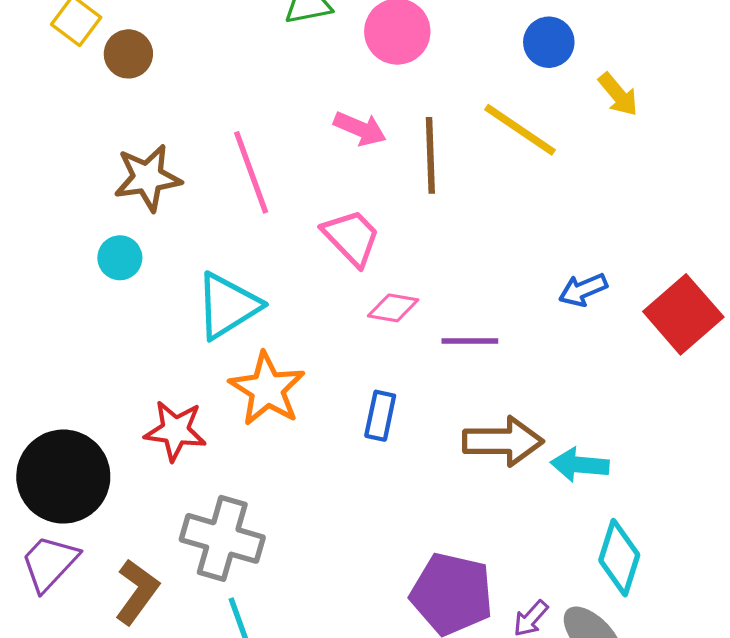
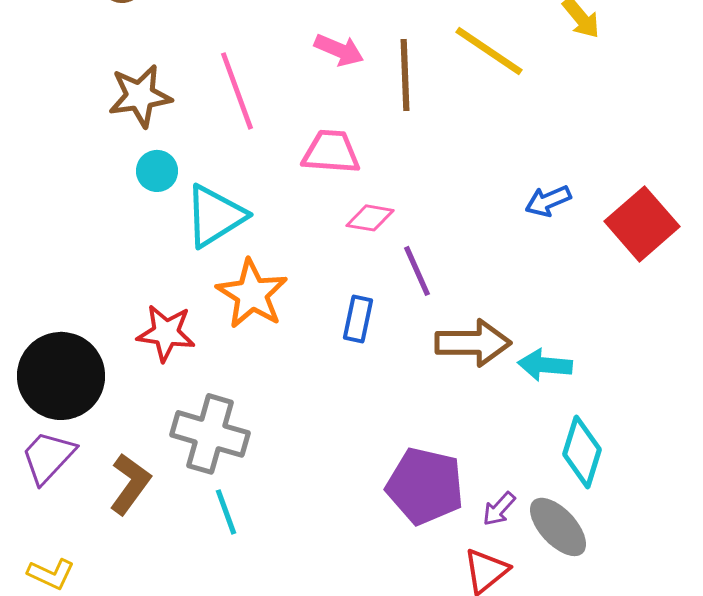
pink trapezoid: (351, 237) -> (331, 152), turned -42
cyan circle: (120, 258) -> (157, 171), moved
purple line: (470, 341) -> (417, 271), moved, turned 66

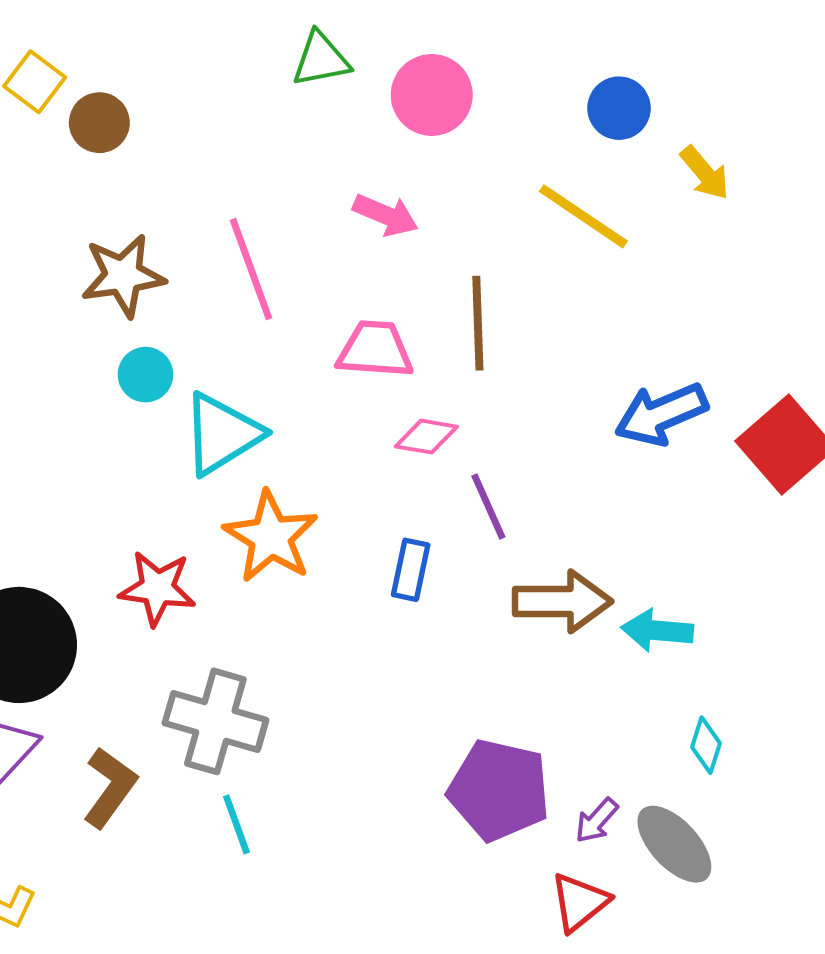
brown line: (405, 75) -> (478, 323), moved
blue arrow: (548, 201) -> (661, 414), size x1.5
cyan diamond: (582, 452) -> (706, 745), size x0.6

